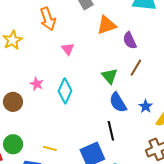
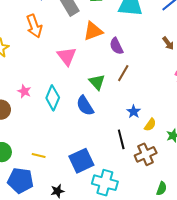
pink triangle: (68, 49) -> (67, 56), moved, size x1.5
blue semicircle: (118, 102) -> (85, 106), moved
black line: (111, 131) -> (121, 139), moved

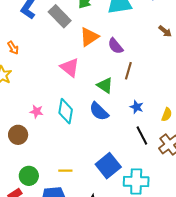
orange arrow: (34, 26) -> (13, 48), moved, size x0.6
blue star: (134, 112) -> (137, 107), moved

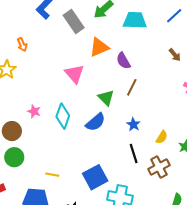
blue semicircle: (99, 111) -> (96, 122), turned -95
green circle: (29, 176) -> (14, 157), moved

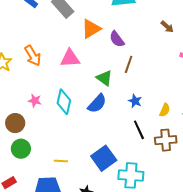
orange arrow: (22, 44) -> (33, 56), moved, size x1.5
pink triangle: (74, 74) -> (70, 58), turned -45
brown cross: (159, 167) -> (166, 140), turned 30

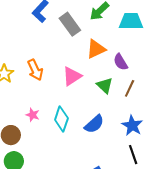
pink triangle: (70, 58) -> (72, 76), turned -35
green triangle: (104, 78) -> (105, 85), moved
blue star: (135, 101) -> (132, 125), size x1.5

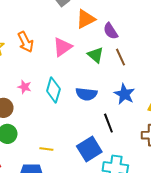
brown line: (130, 88) -> (121, 57), turned -48
blue semicircle: (94, 124) -> (86, 94), turned 50
black line: (133, 155) -> (108, 123), moved

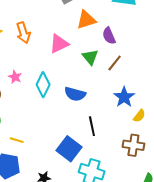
brown line: (121, 57) -> (115, 63), turned 54
blue star: (124, 94) -> (124, 97), moved
yellow line: (46, 149) -> (17, 140), moved
blue square: (89, 149) -> (69, 149), turned -30

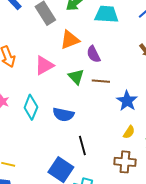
brown line: (115, 63) -> (101, 81), turned 60
blue star: (124, 97) -> (127, 101), moved

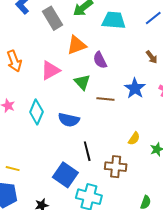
brown line: (101, 81) -> (105, 99), moved
blue star: (127, 101) -> (135, 88), moved
brown cross: (125, 162) -> (116, 167), moved

